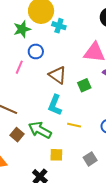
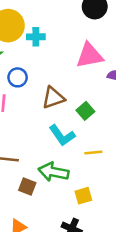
brown triangle: (57, 75) -> (53, 98), turned -36
green square: (84, 85) -> (85, 111), moved
cyan L-shape: (55, 105) -> (62, 135), turned -40

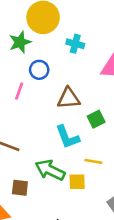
cyan cross: (36, 37) -> (75, 44), moved
brown square: (27, 187) -> (20, 188), moved, turned -30
yellow square: (83, 196) -> (77, 182), moved

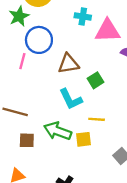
cyan cross: (75, 44) -> (83, 16), moved
blue circle: (39, 70) -> (39, 40), size x1.5
brown square: (20, 188) -> (27, 140), moved

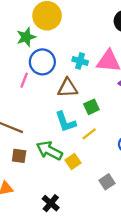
cyan cross: (83, 16) -> (80, 61), moved
yellow line: (97, 119) -> (89, 134), moved, turned -49
yellow square: (84, 139) -> (73, 162), turned -35

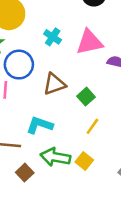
cyan cross: (80, 61) -> (53, 37), moved, turned 35
cyan L-shape: (66, 122) -> (40, 125), moved, turned 145
brown square: (19, 156) -> (25, 173), turned -35

